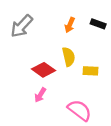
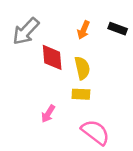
red diamond: (43, 70) -> (52, 57), moved, turned 50
yellow rectangle: (90, 71) -> (81, 94), moved

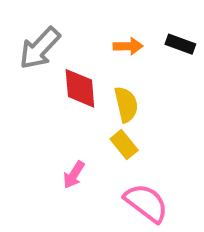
orange arrow: (84, 30) -> (128, 46), turned -114
yellow rectangle: (81, 94) -> (124, 145), turned 48

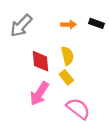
red diamond: (80, 88) -> (40, 61), moved
pink arrow: (74, 175) -> (39, 94), size x1.6

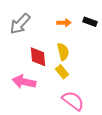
pink arrow: (39, 94) -> (24, 82), moved, turned 70

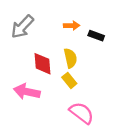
black rectangle: (90, 22) -> (96, 36), moved

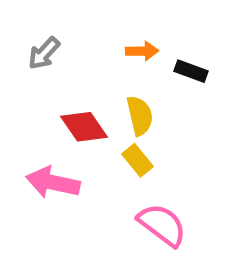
gray arrow: (22, 27) -> (44, 53), size x0.7
red diamond: (42, 64) -> (84, 127), turned -30

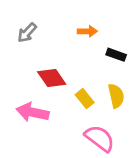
black rectangle: (191, 71) -> (116, 55), moved
yellow semicircle: (140, 116) -> (116, 96), moved

